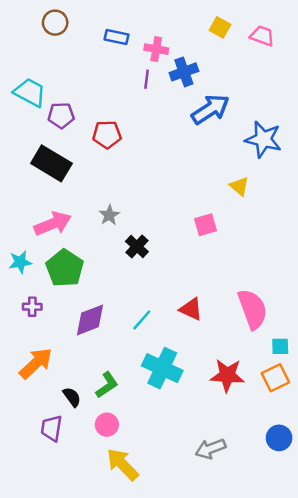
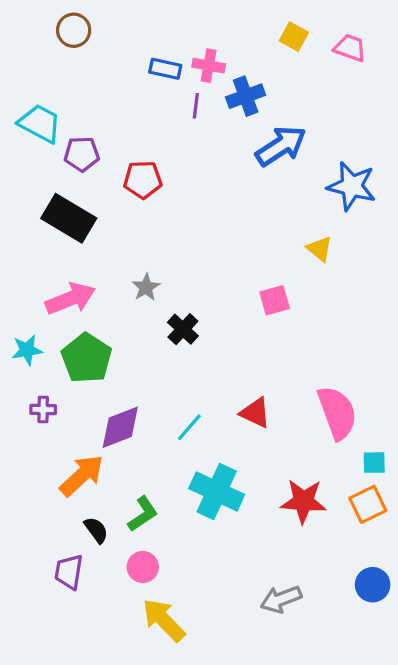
blue rectangle: (116, 37) -> (165, 69), moved
orange arrow: (36, 363) -> (82, 475), moved

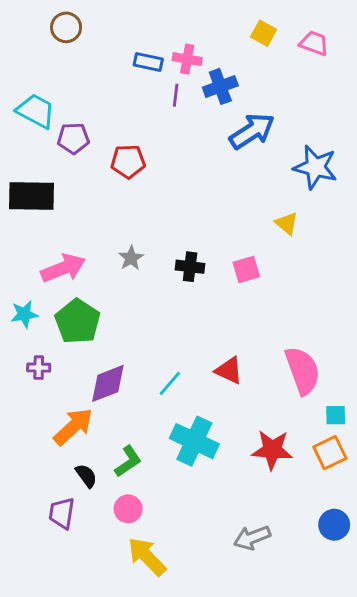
black rectangle: (69, 218) -> (31, 196), moved, turned -30
black cross: (183, 329) -> (190, 267), moved, turned -36

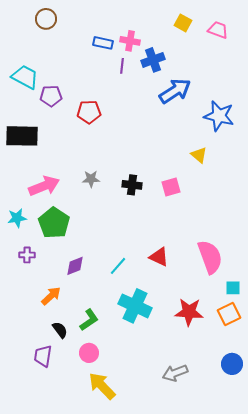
gray star: (131, 258) -> (91, 179), turned 30
purple diamond: (108, 383) -> (75, 266), size x0.7
orange arrow: (73, 427) -> (51, 296), size x0.7

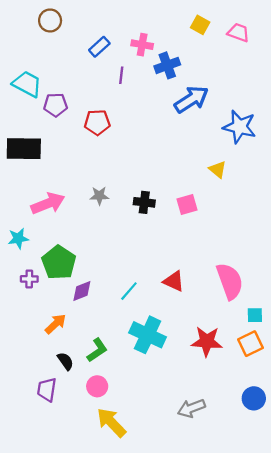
blue rectangle: (103, 43) -> (99, 47), moved, turned -54
purple line: (122, 66) -> (121, 75), moved
green pentagon: (54, 223) -> (59, 263), moved

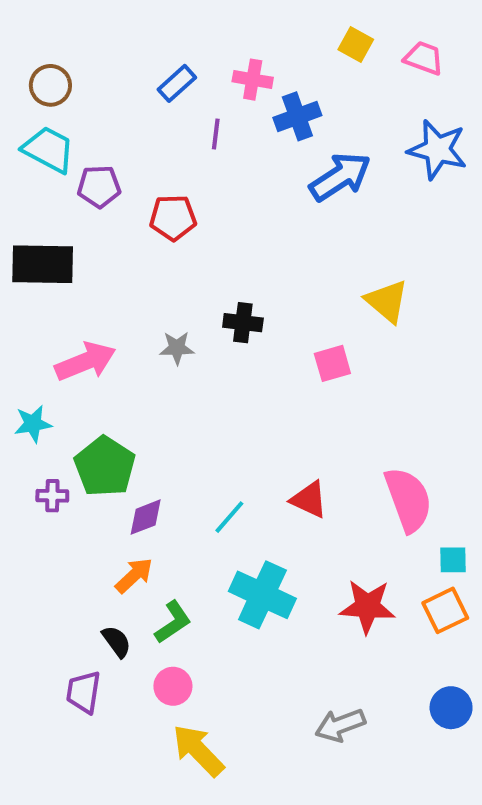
brown circle: (50, 20) -> (50, 85), moved
blue star: (240, 127) -> (437, 150), moved
yellow triangle: (218, 169) -> (387, 301), size x1.4
black cross: (144, 202) -> (243, 323), moved
orange arrow: (56, 324) -> (134, 575), moved

